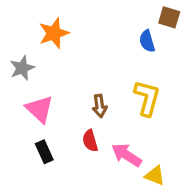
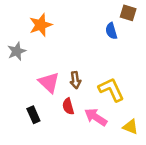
yellow L-shape: (147, 98) -> (111, 90), moved, turned -40
pink triangle: (40, 109) -> (49, 82), moved
yellow triangle: (155, 175) -> (130, 127), moved

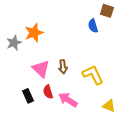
orange star: (41, 25) -> (34, 33), moved
red semicircle: (68, 106) -> (48, 92), moved
pink arrow: (96, 117) -> (68, 100), moved

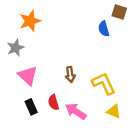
orange star: (34, 33) -> (30, 21), moved
pink triangle: (41, 69) -> (28, 76), moved
yellow triangle: (109, 106) -> (114, 111), moved

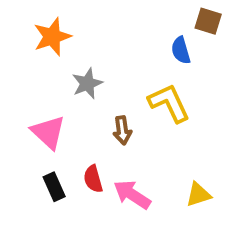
gray star: (16, 48) -> (87, 83), moved
yellow L-shape: (104, 83) -> (169, 103), moved
yellow triangle: (114, 111) -> (198, 195), turned -40

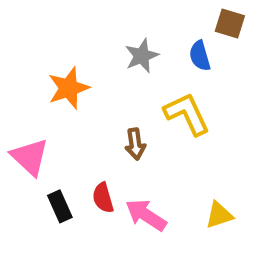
orange star: (52, 37) -> (69, 88), moved
gray star: (87, 83) -> (142, 56), moved
pink triangle: (48, 132) -> (30, 157), moved

